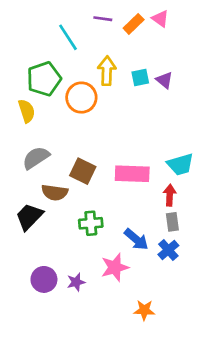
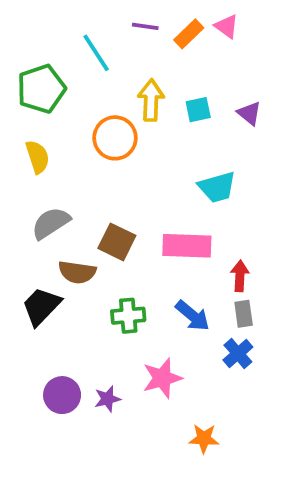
green pentagon: (44, 79) -> (41, 89), moved
purple triangle: (164, 80) -> (249, 113), moved
cyan trapezoid: (180, 164) -> (217, 187), moved
blue arrow: (136, 239) -> (193, 316), moved

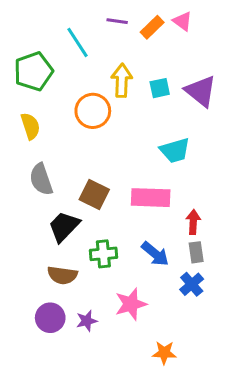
purple triangle: (249, 113) -> (201, 91), size x1.6
gray semicircle: (51, 223) -> (41, 179), turned -76
brown semicircle: (77, 272) -> (62, 275), moved
black trapezoid: (41, 306) -> (64, 226), moved

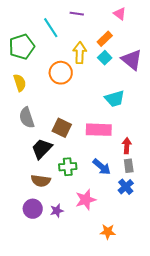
orange rectangle: (152, 27) -> (105, 39), moved
cyan square: (160, 88) -> (105, 58), turned -32

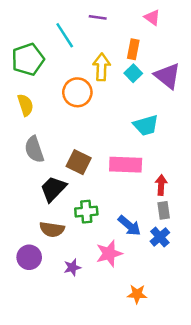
orange rectangle: (105, 39) -> (133, 49), turned -35
blue arrow: (102, 167) -> (129, 226), moved
purple circle: (33, 209) -> (29, 257), moved

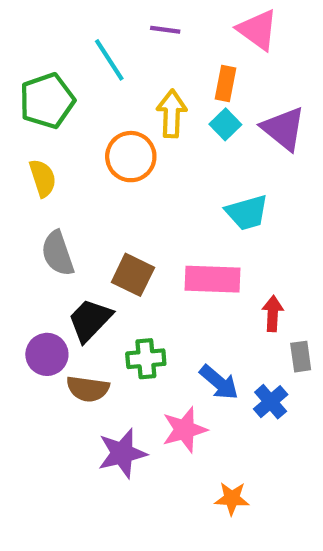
pink triangle: (152, 17) -> (258, 30), size x1.5
gray rectangle: (164, 210) -> (301, 357), moved
purple circle: (29, 257) -> (47, 354), moved
purple star: (72, 267) -> (122, 453), size x1.6

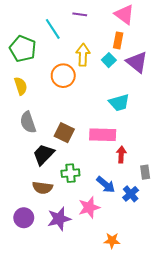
orange rectangle: (225, 83) -> (118, 40), moved
green pentagon: (47, 101) -> (23, 49), turned -30
red arrow: (273, 314) -> (121, 154), moved
purple circle: (47, 354) -> (24, 218), moved

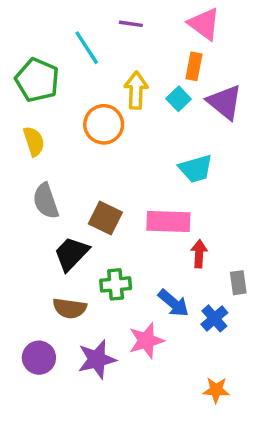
orange star: (112, 241) -> (216, 390), moved

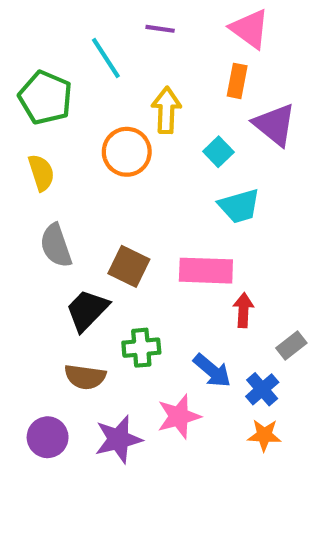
cyan square: (179, 99) -> (218, 152), moved
gray rectangle: (238, 283) -> (291, 346), turned 60
orange star: (216, 390) -> (264, 435), moved

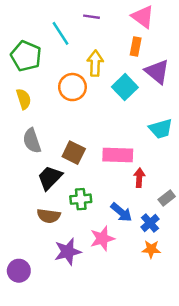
cyan square: (218, 152) -> (125, 87), size x1.5
cyan trapezoid: (239, 206) -> (161, 129), moved
purple circle: (48, 437) -> (19, 271), moved

